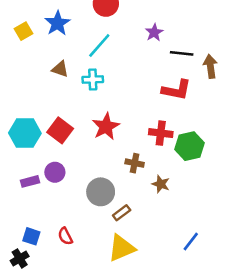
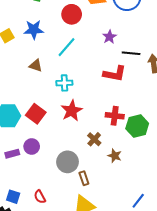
blue star: (57, 23) -> (34, 30), turned 30
cyan cross: (93, 79) -> (64, 83), moved
red L-shape: (176, 90) -> (115, 74), moved
brown cross: (135, 163) -> (94, 139), turned 32
brown rectangle: (122, 213) -> (84, 178), turned -72

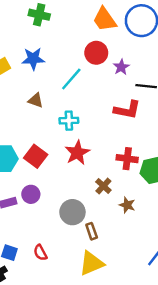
red circle: (72, 14) -> (96, 53), moved

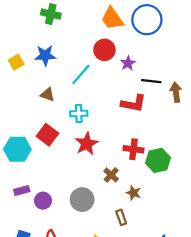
red square: (36, 156) -> (47, 135), moved
purple circle: (31, 194) -> (43, 201), moved
brown rectangle: (92, 231) -> (121, 217), moved

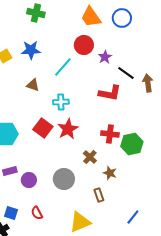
blue circle: (147, 20) -> (122, 18), size x0.7
black line: (151, 81) -> (126, 73), turned 30
red square: (47, 135) -> (43, 128), moved

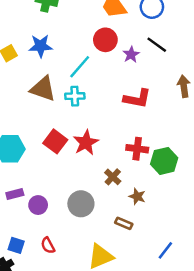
black line: (126, 73) -> (157, 45), moved
brown triangle: (33, 85) -> (43, 89), size x1.6
cyan cross: (61, 102) -> (75, 96), moved
brown rectangle: (99, 195) -> (124, 223), turned -48

